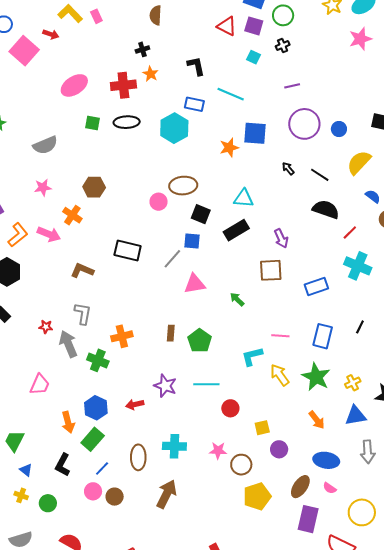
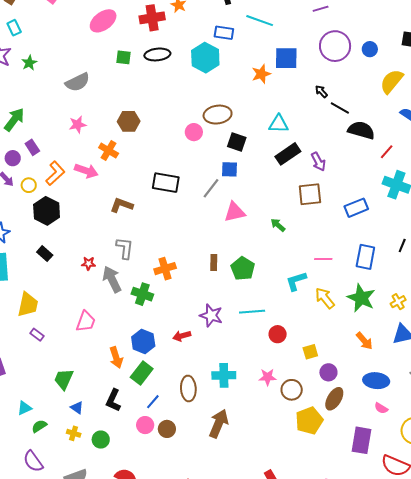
black line: (320, 175) -> (340, 108), moved
black rectangle: (236, 230) -> (288, 154), moved
brown ellipse: (300, 487) -> (334, 399), moved

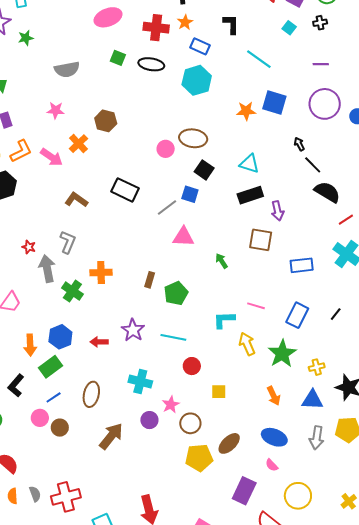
blue rectangle: (224, 33) -> (200, 46), moved
purple circle: (328, 372) -> (149, 420), moved
cyan cross: (224, 375) -> (140, 382), moved
pink star: (268, 377) -> (171, 405), turned 30

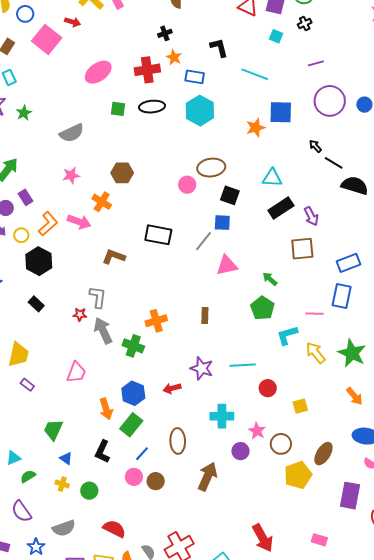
gray L-shape: (68, 242) -> (98, 297), moved
green pentagon: (176, 293) -> (263, 308), moved
blue rectangle: (297, 315) -> (342, 296), moved

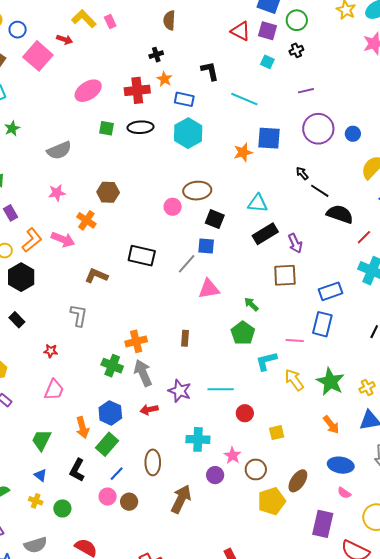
red star: (80, 314) -> (51, 351), moved
gray arrow: (103, 331) -> (143, 373), moved
green trapezoid: (53, 430) -> (41, 440), moved

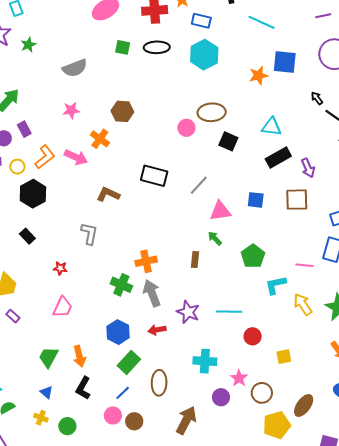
blue square: (206, 246) -> (256, 200), moved
green arrow: (251, 304) -> (215, 238), moved
orange arrow: (82, 427) -> (79, 356), moved
green rectangle: (107, 444) -> (129, 362), moved

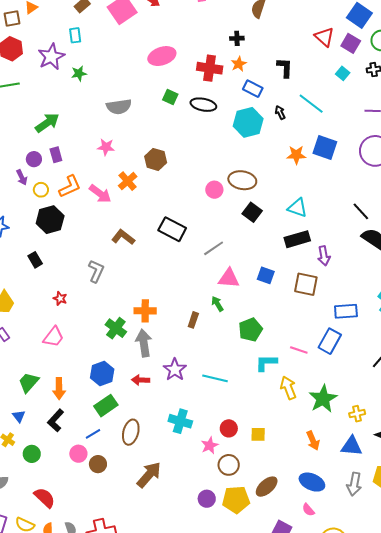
black arrow: (317, 98) -> (280, 113), moved
red circle: (253, 336) -> (229, 428), moved
purple circle: (221, 397) -> (207, 499), moved

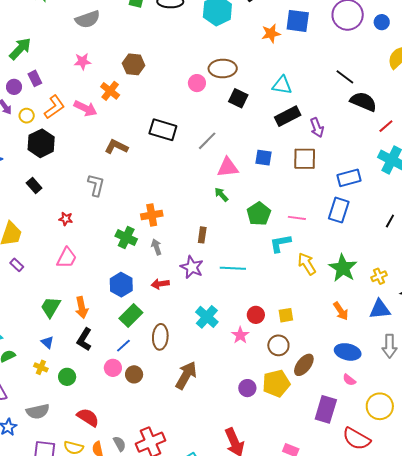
brown rectangle: (193, 320) -> (202, 235), moved
gray arrow: (144, 343) -> (156, 247), size x0.6
pink line: (299, 350) -> (297, 218), moved
cyan cross: (180, 421) -> (207, 317), turned 35
brown circle: (229, 465) -> (278, 345), moved

